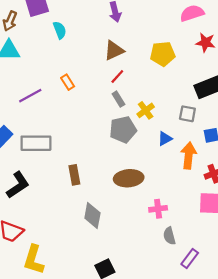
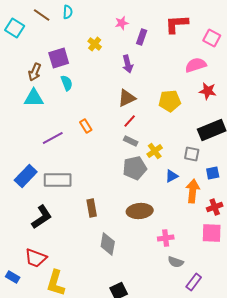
cyan semicircle: (60, 30) -> (67, 83), moved
gray rectangle: (118, 99) -> (131, 141), turned -32
gray semicircle: (169, 236) -> (176, 262), turned -56

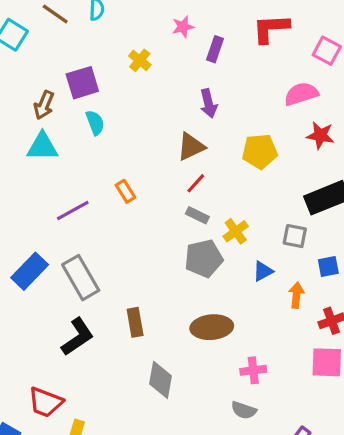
purple arrow: (128, 64) -> (209, 103), moved
gray rectangle: (58, 180) -> (81, 278), turned 60
orange arrow: (193, 191) -> (296, 295), size x0.7
black L-shape: (42, 217) -> (78, 337), moved
gray semicircle: (176, 262) -> (244, 410), moved

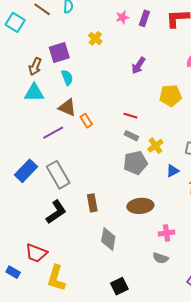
purple rectangle: (215, 49) -> (144, 18), moved
purple arrow: (209, 103) -> (138, 65), turned 48
brown triangle: (191, 147) -> (67, 108), moved, turned 48
red line: (196, 183) -> (130, 116), turned 64

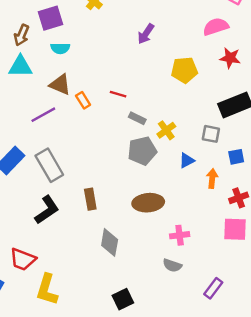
cyan semicircle: (67, 78) -> (60, 48), turned 112
red line: (130, 116) -> (118, 94), moved

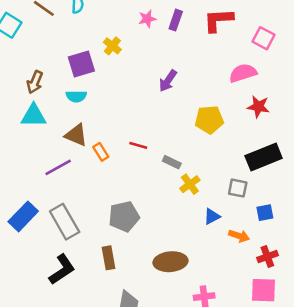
purple square: (51, 18) -> (81, 64), moved
gray rectangle: (137, 118) -> (172, 162), moved
gray pentagon: (142, 151) -> (124, 216), moved
orange arrow: (212, 179) -> (239, 236), turned 102

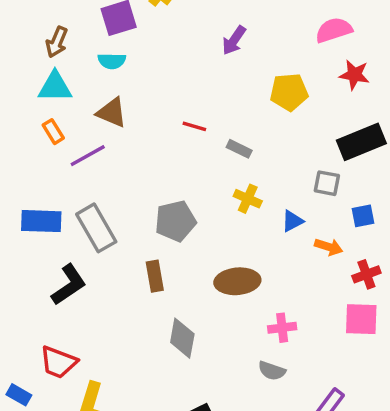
orange rectangle: (101, 152) -> (53, 132), moved
yellow cross: (190, 184) -> (248, 199), moved, turned -30
blue rectangle: (23, 216) -> (41, 221), turned 48
black L-shape: (62, 269) -> (69, 285), moved

